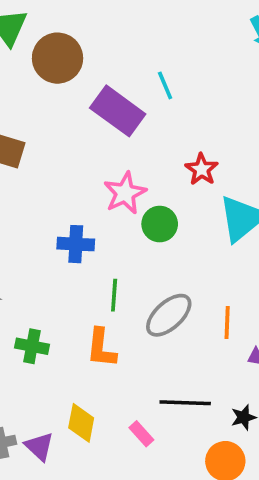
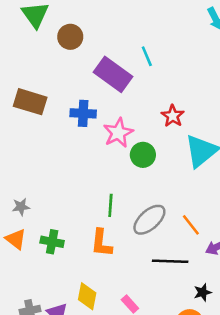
brown circle: (58, 58) -> (70, 37), size x0.7
blue cross: (76, 244) -> (83, 113), moved
orange line: (227, 323) -> (191, 225), turned -40
black line: (185, 403) -> (170, 261), moved

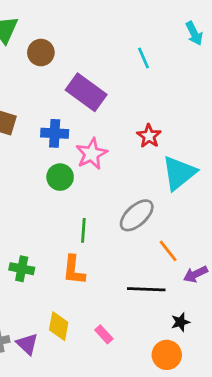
cyan line: (147, 56) -> (144, 58), moved
green circle: (143, 155) -> (60, 177), moved
gray ellipse: (149, 220) -> (137, 215), moved

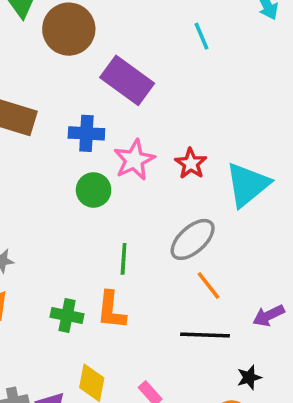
brown circle: (41, 53) -> (69, 29), size x1.5
red star: (149, 136) -> (191, 163), moved
orange line: (168, 251) -> (208, 285), moved
green cross: (22, 269) -> (67, 316), moved

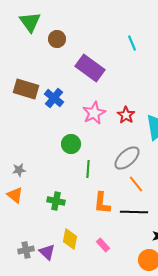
brown circle: (69, 29) -> (57, 39), size x0.6
blue cross: (86, 133) -> (54, 98), moved, turned 36
green circle: (94, 190) -> (71, 144), moved
orange L-shape: (111, 310) -> (102, 203), moved

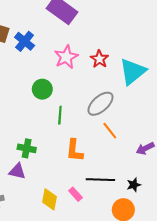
black line: (134, 212) -> (100, 180), moved
yellow diamond: (70, 239) -> (50, 199), moved
purple triangle: (47, 252) -> (17, 171), moved, turned -30

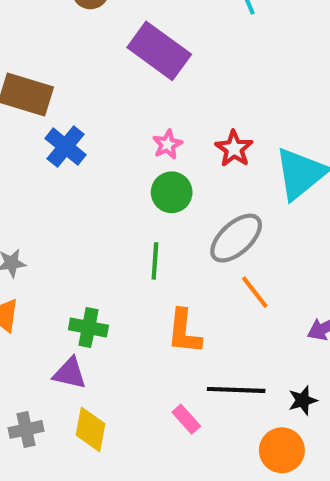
blue cross: (25, 41) -> (66, 147), moved
pink star: (66, 57) -> (167, 144), size x0.6
green circle: (42, 89) -> (172, 192), moved
yellow diamond: (50, 199) -> (90, 429), moved

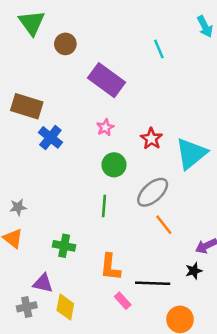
pink star: (167, 144) -> (105, 127), moved
orange L-shape: (184, 332) -> (110, 267), moved
purple triangle: (70, 373) -> (43, 283), moved
black star: (303, 400) -> (194, 271), moved

